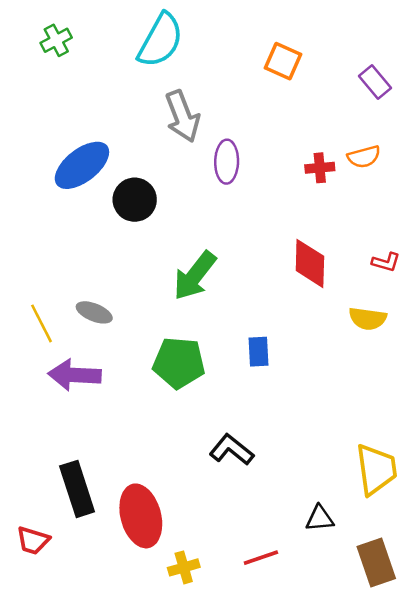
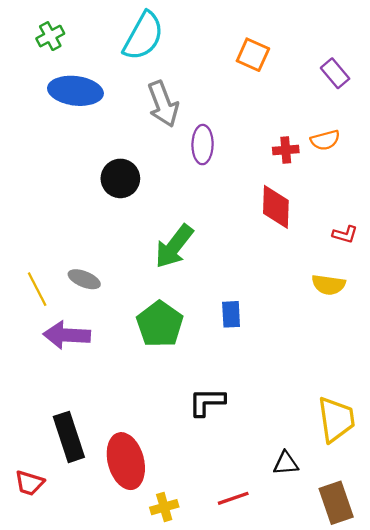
blue ellipse: (82, 165) -> (75, 91), moved, turned 45
red diamond: (310, 263) -> (276, 207), moved
green pentagon: (179, 363) -> (160, 324), turned 30
black L-shape: (232, 450) -> (207, 402), turned -39

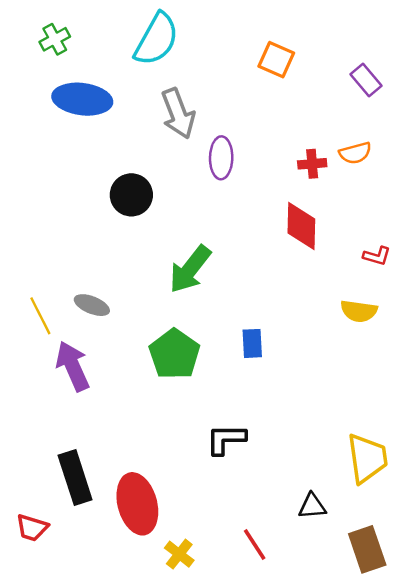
purple arrow: (67, 335) -> (73, 366), turned 63
red line: (233, 498) -> (255, 545), turned 76
yellow cross: (164, 507) -> (179, 554), turned -36

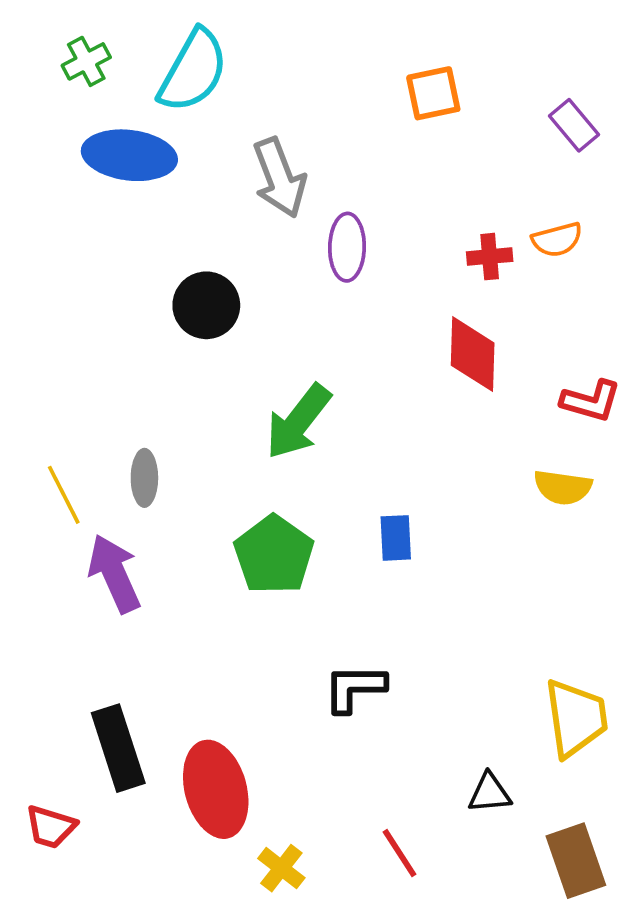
cyan semicircle: (157, 39) -> (193, 71), moved
orange square: (276, 60) -> (433, 93), turned -36
red L-shape: (377, 256) -> (591, 401), size x1.4
gray ellipse: (92, 305) -> (144, 478), turned 68

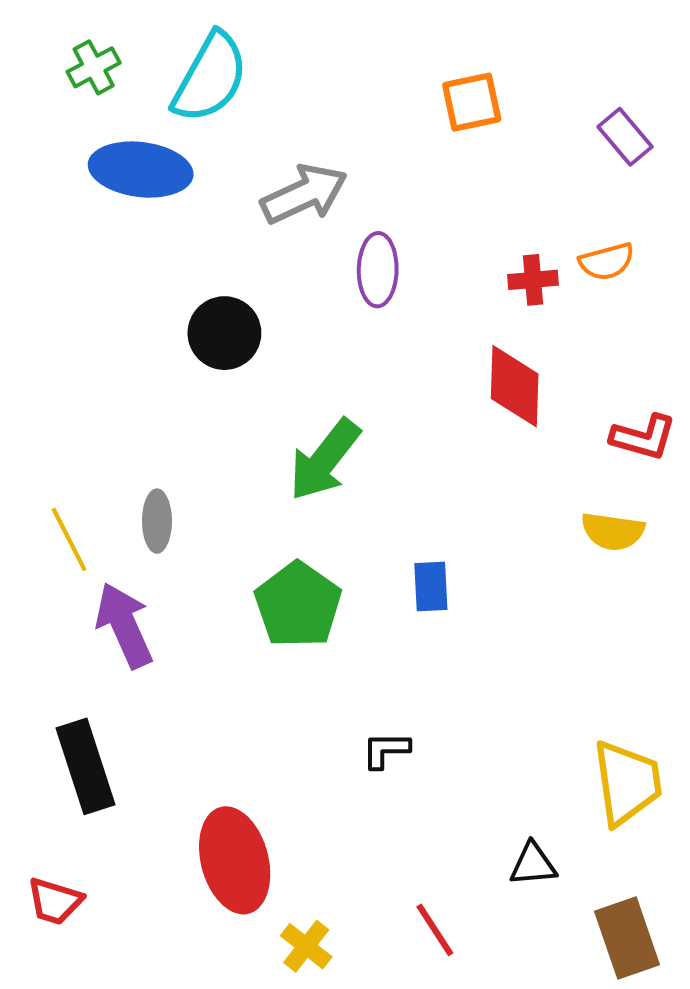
gray arrow: (279, 178) -> (304, 194), turned -94
black L-shape: (355, 688) -> (386, 750), size x0.7
black rectangle: (118, 748) -> (85, 766), moved

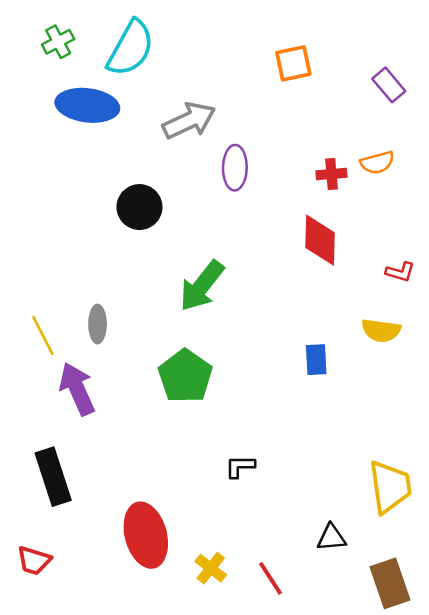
red L-shape: (643, 437) -> (400, 272), size x0.7
blue rectangle: (431, 586) -> (316, 360), moved
yellow cross: (306, 946) -> (211, 568), moved

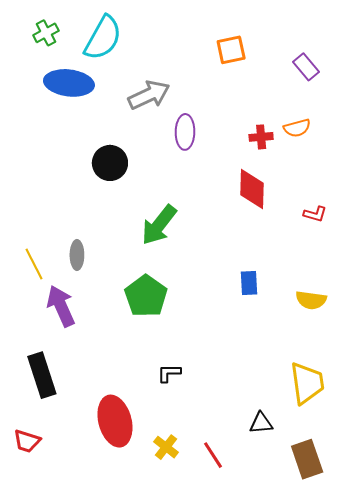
yellow semicircle: (381, 330) -> (311, 300), moved
black L-shape: (240, 466) -> (169, 373), moved

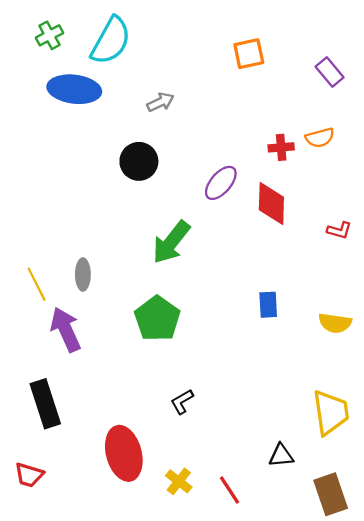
gray arrow: (149, 95) -> (160, 102), size x0.6
purple ellipse: (185, 132) -> (221, 183), moved, turned 40
black circle: (110, 163) -> (139, 161), moved
black L-shape: (169, 373) -> (182, 402), turned -30

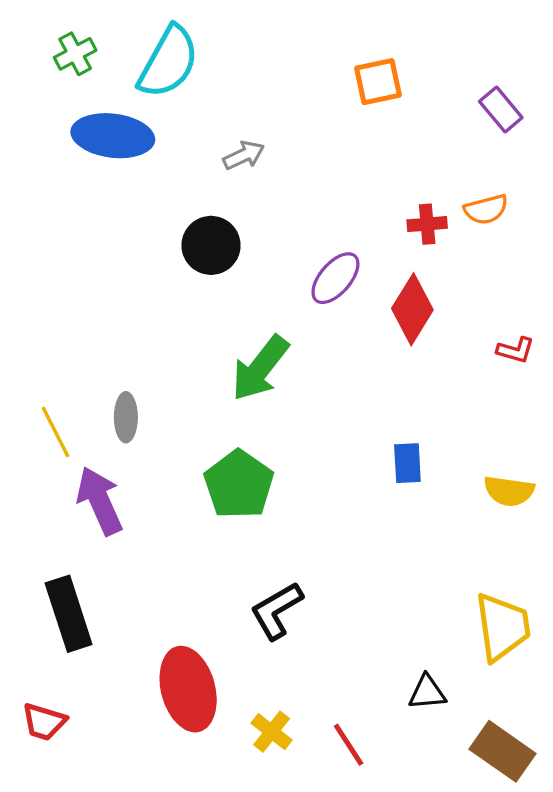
red diamond: (271, 203) -> (412, 309), turned 30
black L-shape: (182, 402) -> (276, 610), size x1.5
brown rectangle: (331, 494) -> (502, 751), turned -36

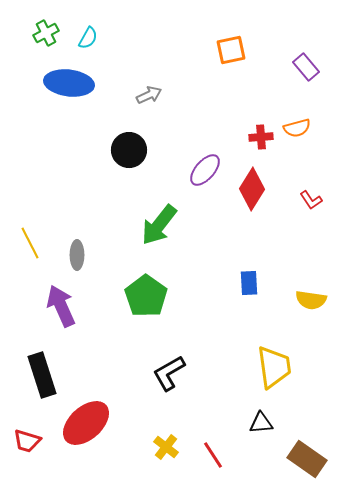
cyan semicircle: (168, 62) -> (88, 38), moved, size x0.5
red L-shape: (516, 350) -> (311, 200), moved, turned 40
yellow line: (55, 432) -> (30, 243), moved
yellow trapezoid: (502, 627) -> (274, 367), moved
red ellipse: (188, 689) -> (86, 423), moved, turned 63

